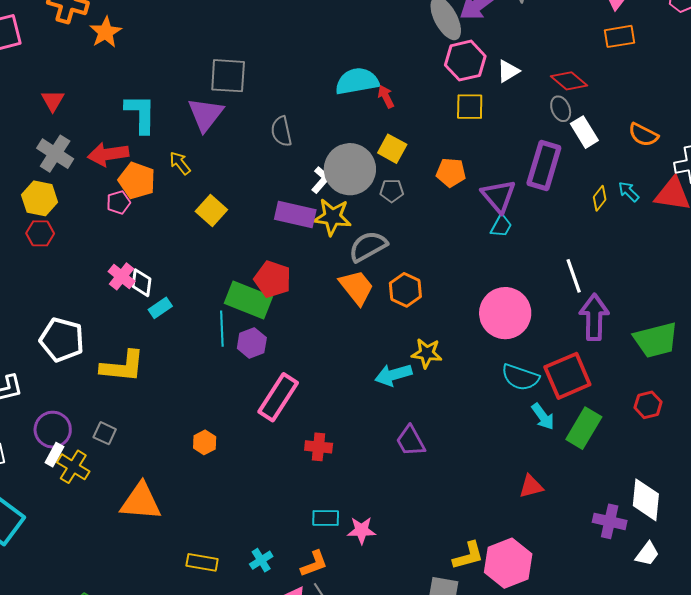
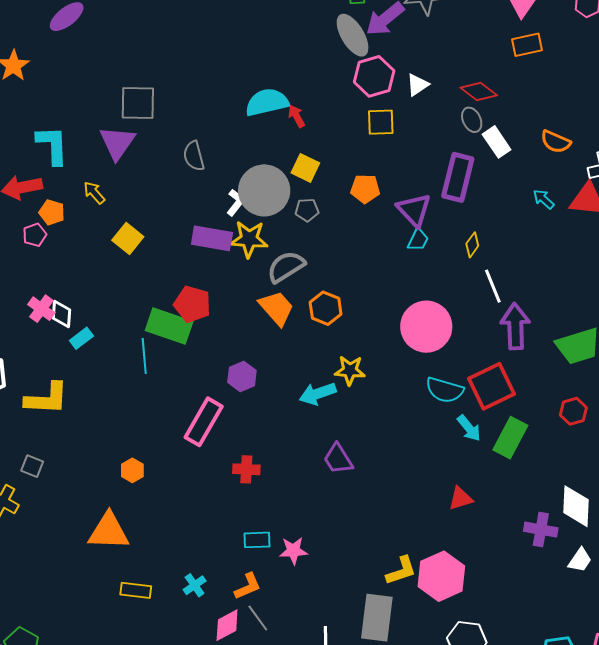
orange pentagon: (137, 181) -> (52, 212), size x0.7
yellow diamond: (600, 198) -> (472, 245), moved
purple hexagon: (252, 343) -> (242, 376), moved
orange triangle: (141, 502) -> (109, 531), moved

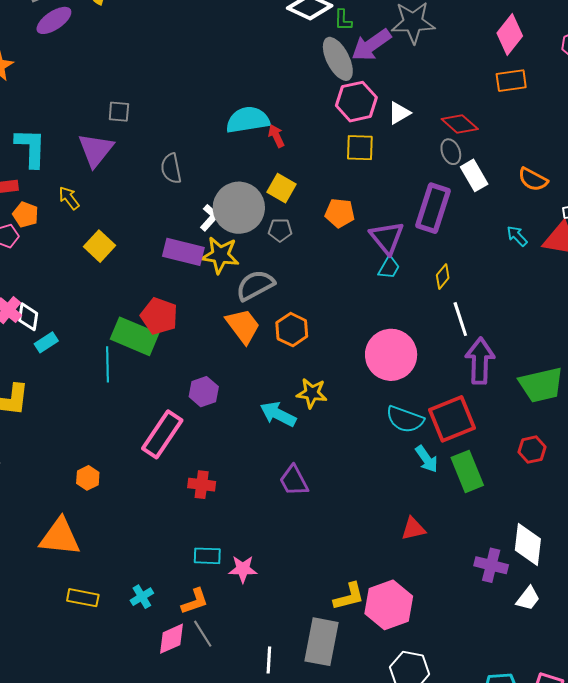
gray square: (138, 103) -> (119, 112), size x0.6
cyan arrow: (318, 394) -> (278, 414), turned 42
green rectangle: (510, 438) -> (467, 471), turned -54

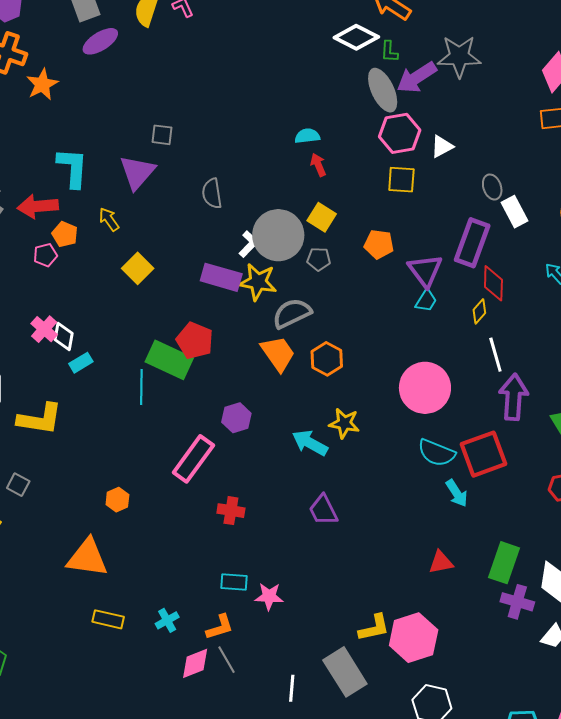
cyan semicircle: (248, 120) -> (307, 136), moved, size x0.6
red diamond: (460, 124) -> (493, 283), moved, turned 48
green rectangle: (467, 471) -> (504, 563), moved, turned 39
gray rectangle: (321, 642) -> (345, 672), turned -45

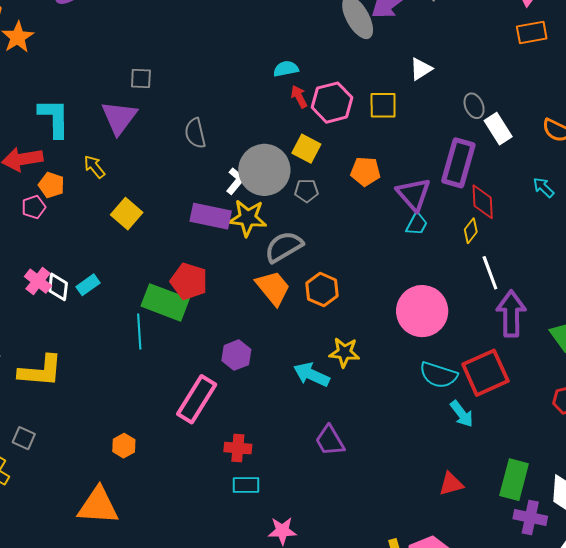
pink hexagon: (400, 133) -> (332, 103), moved
cyan rectangle: (81, 363) -> (88, 285), moved
cyan rectangle: (234, 582) -> (246, 485), moved

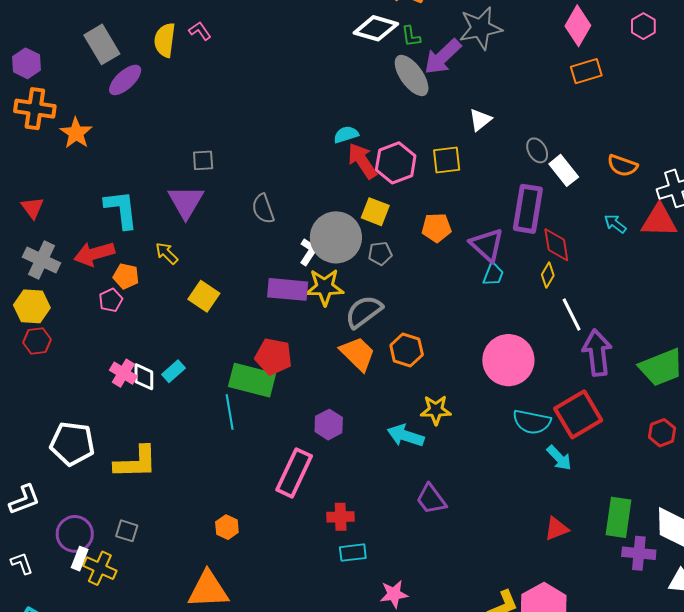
red arrow: (299, 97) -> (362, 161), size x1.6

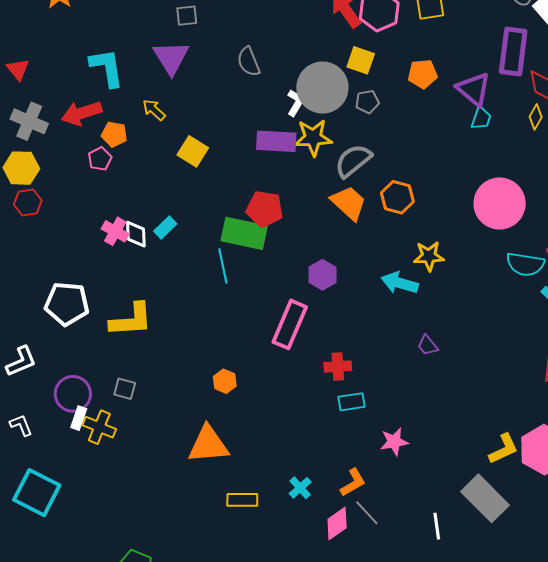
purple trapezoid: (431, 499) -> (428, 345), size x0.7

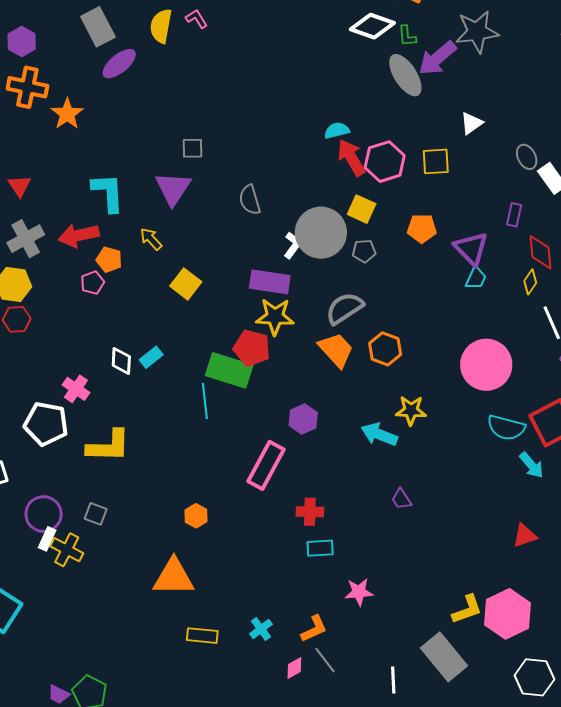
purple rectangle: (513, 52) -> (514, 215), size x0.5
gray cross: (29, 121) -> (26, 239), turned 33
yellow star: (313, 138) -> (275, 317), moved
pink cross: (115, 231) -> (76, 389), moved
pink diamond: (337, 523) -> (294, 668), size x0.7

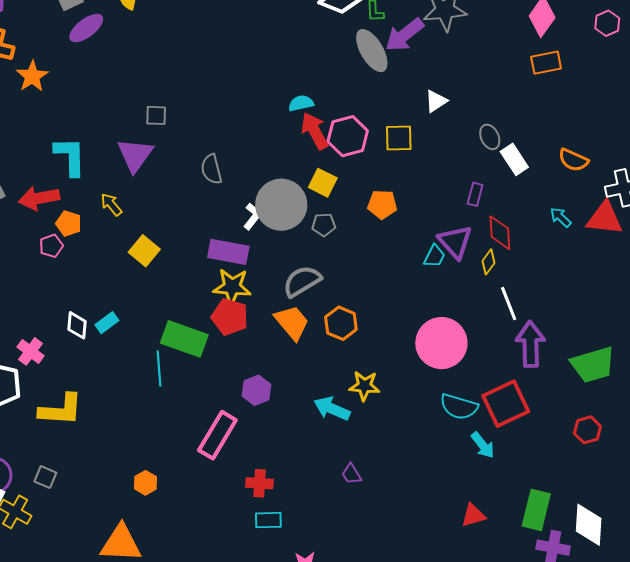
purple triangle: (471, 248) -> (455, 242), moved
red pentagon: (252, 348) -> (230, 317), moved

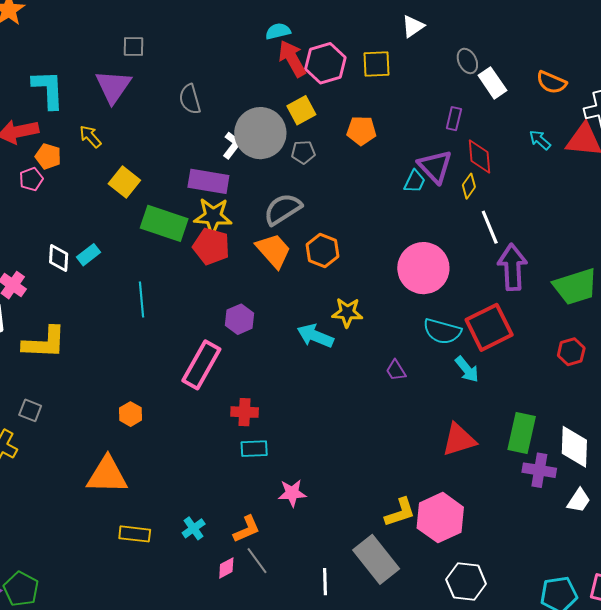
yellow square: (323, 183) -> (301, 110), turned 36
green rectangle: (184, 339) -> (164, 223), moved
purple trapezoid: (351, 474) -> (396, 370), moved
red triangle: (473, 515) -> (459, 440), size x1.4

